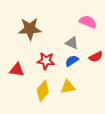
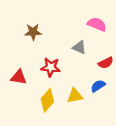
brown star: (30, 29) -> (33, 32), size x0.7
blue semicircle: (72, 61) -> (98, 86), moved

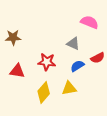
brown star: (33, 32) -> (13, 37), moved
blue semicircle: (98, 86) -> (77, 66), moved

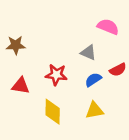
yellow triangle: (69, 88) -> (94, 110), moved
yellow diamond: (44, 92) -> (53, 112), turned -40

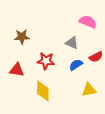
brown star: (16, 45) -> (22, 37), moved
yellow triangle: (94, 110) -> (89, 90), moved

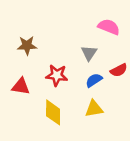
gray triangle: (72, 43) -> (89, 53), turned 40
yellow triangle: (89, 90) -> (94, 109), moved

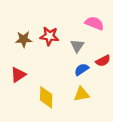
red star: (57, 75) -> (49, 36), moved
red triangle: (21, 86) -> (18, 75), turned -42

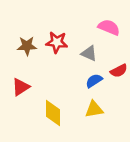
gray triangle: (77, 46) -> (89, 53), turned -40

